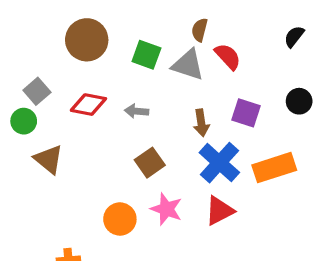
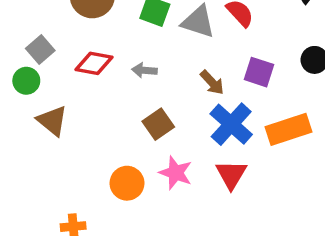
brown arrow: (201, 123) -> (212, 82), turned -35
red triangle: (219, 211) -> (231, 175), turned -32

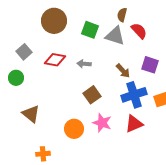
green circle: (26, 81) -> (16, 78), moved
brown triangle: (52, 121) -> (31, 114), moved
blue cross: (231, 124) -> (134, 95), turned 30
red triangle: (231, 175) -> (134, 124), turned 36

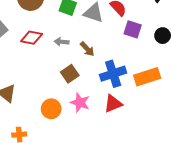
purple square: (150, 65) -> (133, 29), moved
brown arrow: (123, 71) -> (87, 49), moved

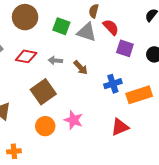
brown square: (70, 74) -> (43, 92), moved, size x1.4
blue cross: (113, 74) -> (113, 84), moved, size x0.7
red triangle: (113, 104) -> (120, 127), moved

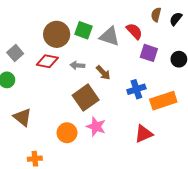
brown semicircle: (94, 11) -> (156, 15), moved
brown circle: (25, 17) -> (57, 34), moved
brown square: (43, 92) -> (86, 98), moved

